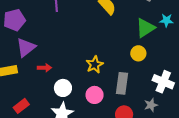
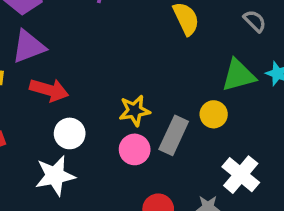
red arrow: (44, 68) -> (49, 90), size x1.5
gray rectangle: (122, 83) -> (174, 135), moved
pink circle: (95, 95) -> (135, 149), moved

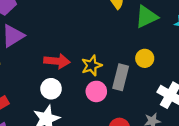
green triangle: (238, 75) -> (146, 17), moved
red arrow: (49, 90) -> (57, 61), moved

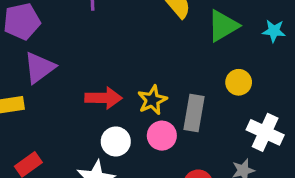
yellow circle: (145, 58) -> (239, 82), moved
white circle: (51, 89) -> (116, 141), moved

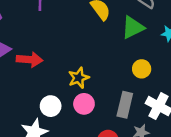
red arrow: (103, 98) -> (30, 60), moved
gray rectangle: (194, 113) -> (125, 105), moved

